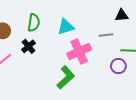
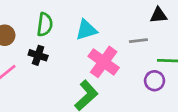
black cross: (28, 46) -> (38, 55), turned -32
pink cross: (79, 52) -> (104, 62), turned -30

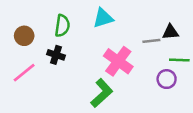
black triangle: (159, 15) -> (170, 32), moved
cyan triangle: (86, 30) -> (103, 18), moved

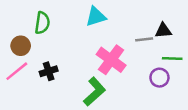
green semicircle: (62, 26) -> (42, 23), moved
brown circle: (24, 36) -> (21, 46), moved
black cross: (56, 55) -> (49, 71), moved, turned -36

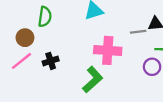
pink cross: (111, 60) -> (108, 50), turned -32

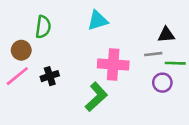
gray line: (138, 32) -> (153, 54), moved

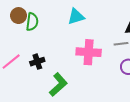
brown circle: (21, 50) -> (19, 16), moved
green L-shape: (96, 97) -> (58, 85), moved

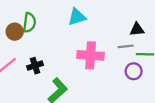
brown circle: (19, 16) -> (15, 32), moved

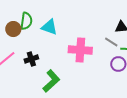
cyan triangle: (77, 17) -> (49, 27), moved, turned 36
gray line: (126, 46) -> (111, 42), turned 40

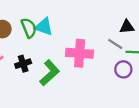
green semicircle: (26, 21) -> (29, 28), moved, turned -30
green L-shape: (51, 81) -> (50, 73), moved

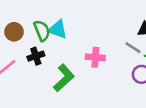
pink cross: (80, 53) -> (95, 57), size x0.7
black cross: (23, 64) -> (36, 56), moved

